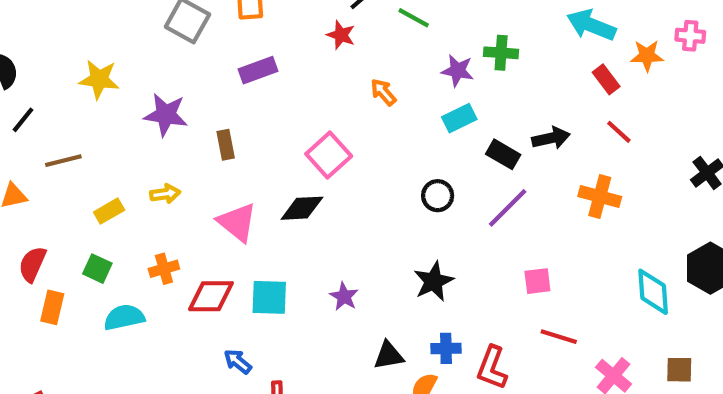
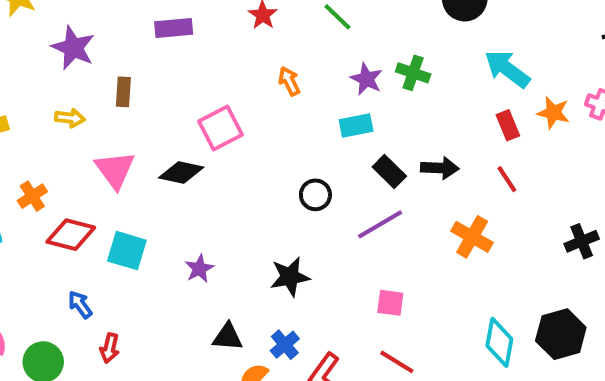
yellow arrow: (165, 194) -> (70, 118), moved
orange cross: (164, 269) -> (32, 196), turned -32
blue cross: (446, 348) -> (285, 345), turned 36

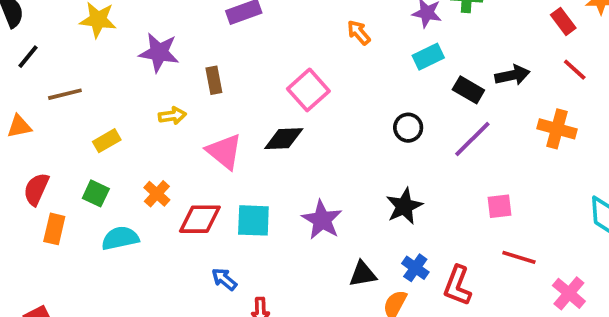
purple star: (199, 269) -> (322, 220), size x1.5

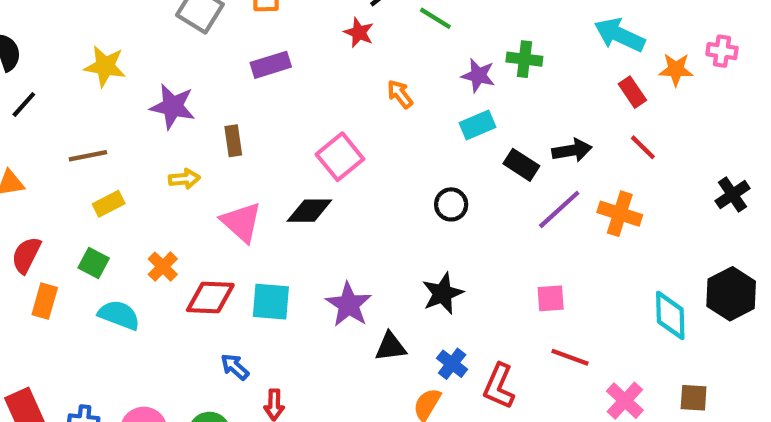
brown line: (65, 94) -> (88, 156), moved
purple line: (472, 139) -> (559, 209), moved
cyan semicircle: (120, 238) -> (119, 315), turned 30
black triangle: (363, 274) -> (390, 347), moved

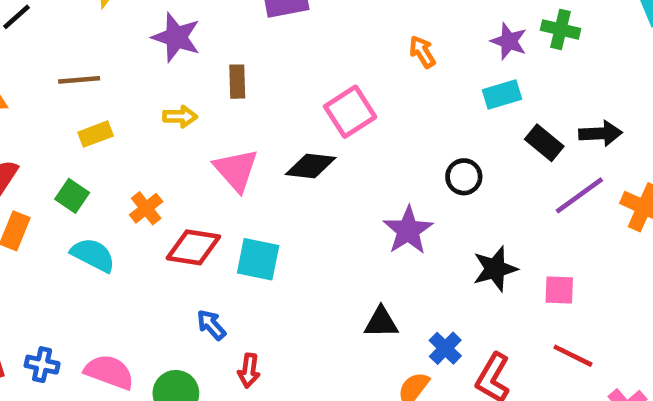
black star: (443, 293) -> (495, 269), moved
purple star: (349, 305) -> (408, 230), moved

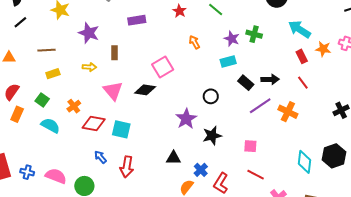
black star: (495, 269) -> (212, 136), moved
red arrow: (249, 371) -> (127, 167), moved, size x1.5

